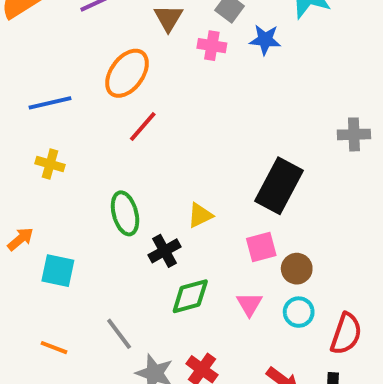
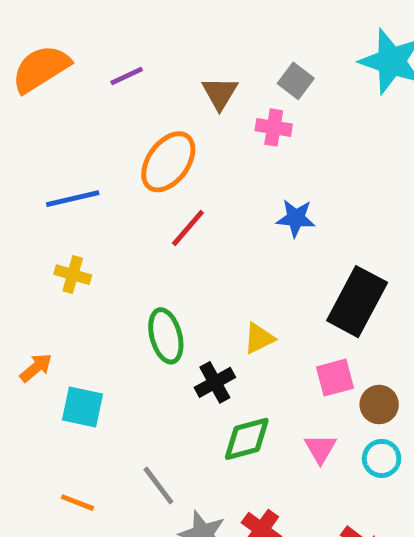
blue star: (265, 40) -> (296, 218), moved

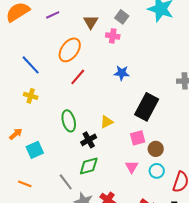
blue line: (73, 199) -> (31, 65), turned 60
cyan square: (82, 407) -> (35, 150), turned -36
green diamond: (247, 439) -> (89, 166), moved
orange line: (78, 503) -> (25, 184), moved

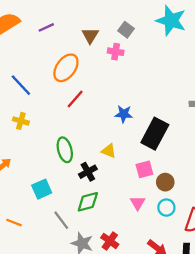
blue star: (122, 73) -> (124, 114), moved
yellow triangle: (107, 122) -> (109, 151), turned 48
cyan square: (35, 150) -> (42, 189), moved

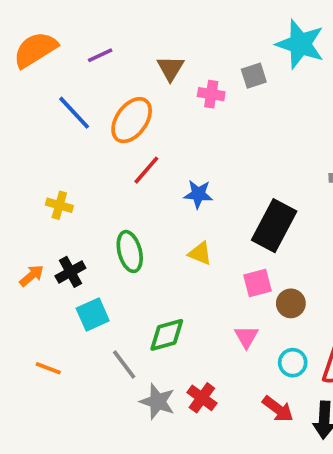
gray square: (126, 30) -> (254, 76), moved, turned 35
blue line: (21, 85) -> (74, 113), moved
blue star: (124, 114) -> (198, 194), moved
black cross: (88, 172) -> (70, 272), moved
cyan circle: (166, 208) -> (293, 363), moved

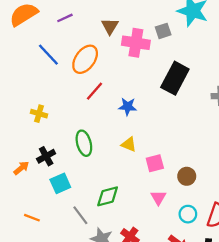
pink cross: (211, 94) -> (136, 43), size x1.6
black rectangle: (274, 226) -> (175, 78), moved
orange arrow: (32, 276) -> (21, 168), moved
pink square: (258, 283) -> (155, 163), moved

